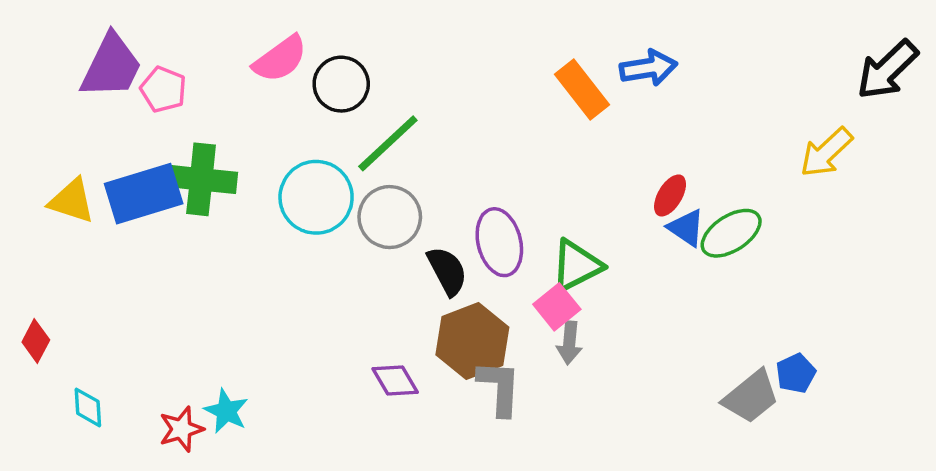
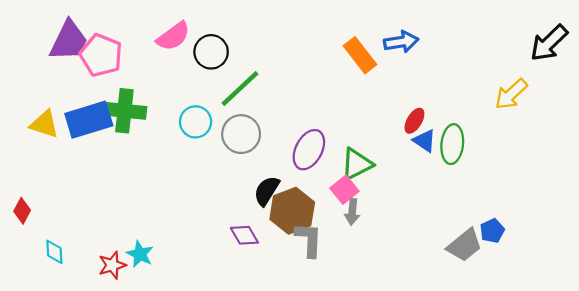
pink pentagon: (163, 89) -> (101, 55), size x1.5
cyan circle: (316, 197) -> (196, 122), size x0.7
green ellipse: (731, 233) -> (452, 144), turned -51
purple ellipse: (499, 242) -> (309, 150), turned 42
black semicircle: (447, 271) -> (267, 191), moved, turned -120

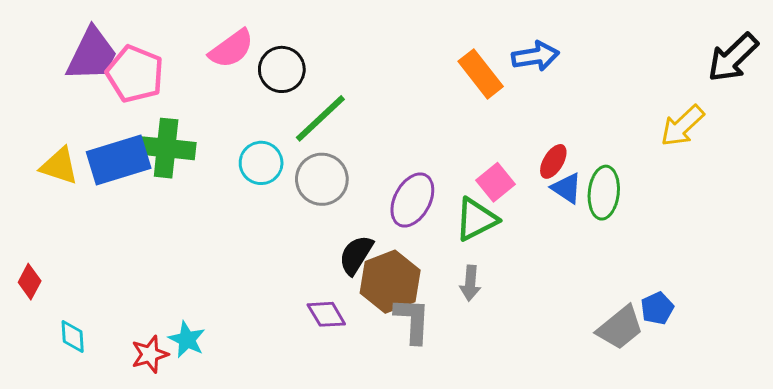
pink square: (344, 190) -> (495, 182), moved

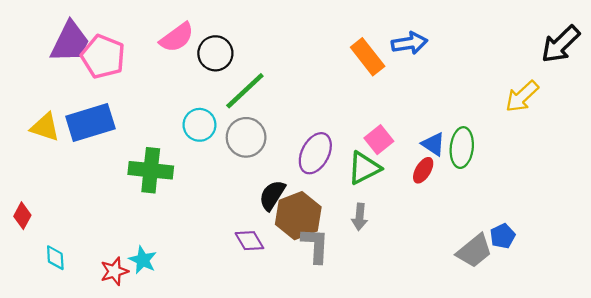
green cross: (166, 148) -> (151, 170), moved
red ellipse: (553, 161) -> (423, 170), moved

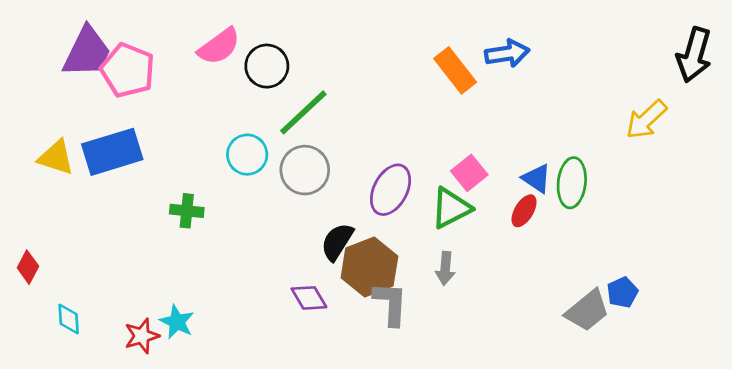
black arrow: (561, 44) -> (694, 55), turned -30
green cross: (151, 170) -> (187, 211), size x0.6

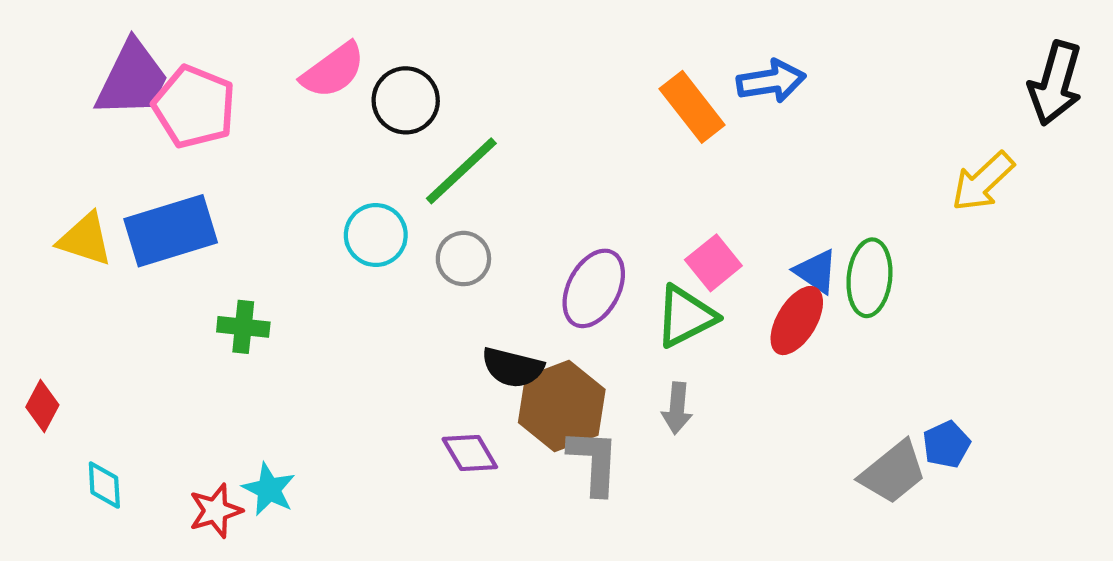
gray circle: (305, 170) -> (463, 259), size x0.7
green cross: (187, 211) -> (243, 327), moved
red ellipse: (524, 211) -> (797, 321), size x1.4
black semicircle: (337, 242) -> (513, 368), turned -108

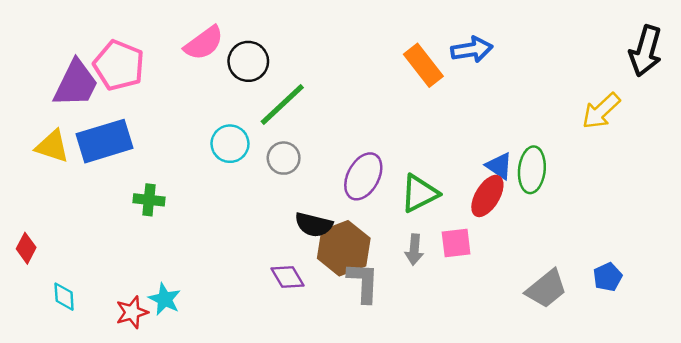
purple trapezoid: (132, 79) -> (76, 84), moved
pink square: (713, 263) -> (456, 243), moved, turned 32
blue pentagon: (946, 444) -> (608, 277), moved

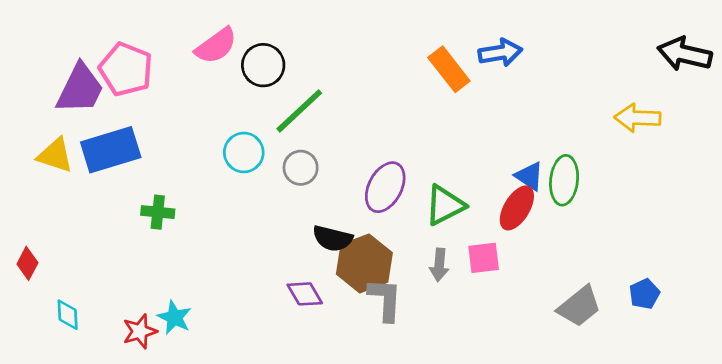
black arrow: (646, 51) -> (685, 54), turned 87
yellow arrow: (601, 111) -> (638, 118), turned 45

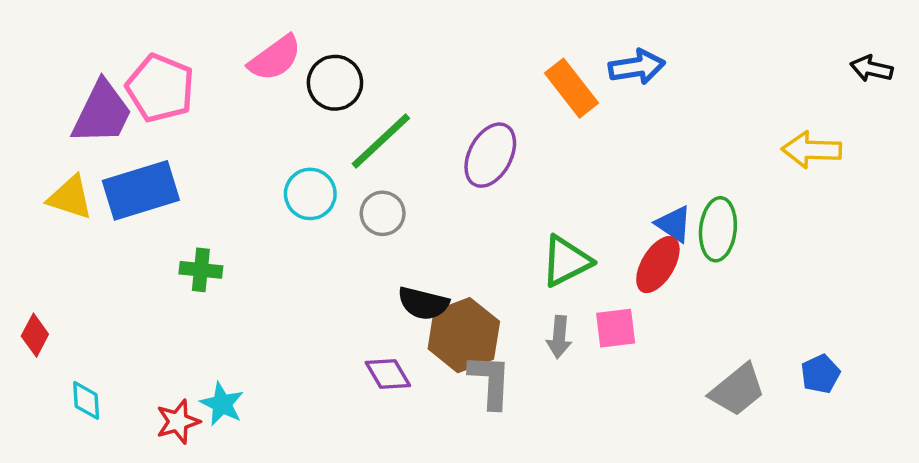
black arrow: (685, 54) -> (871, 69), size x0.6
purple ellipse: (385, 187) -> (490, 155), moved

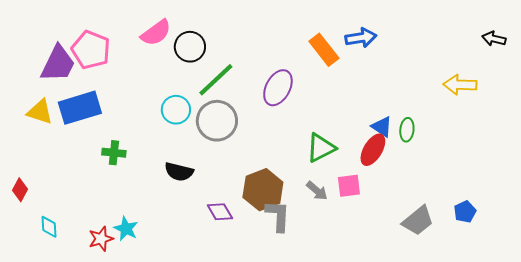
gray circle: (383, 213) -> (217, 121), size x1.6
green ellipse: (718, 229) -> (407, 130), size x0.7
black semicircle: (423, 303) -> (179, 172), moved
gray arrow: (559, 337) -> (317, 191), turned -55

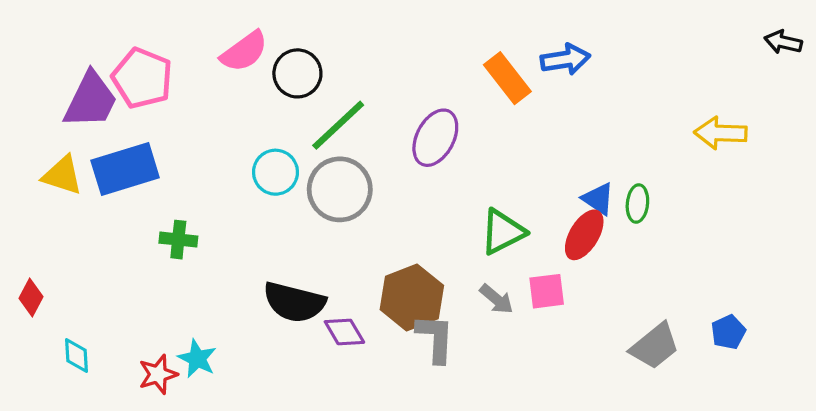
black arrow: (494, 39) -> (783, 42), moved
black semicircle: (179, 172) -> (294, 302), moved, size x1.4

